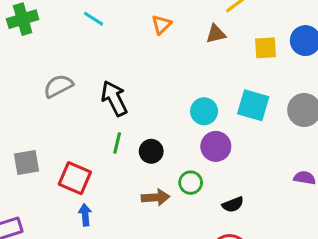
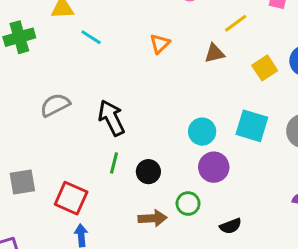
yellow square: (265, 48) -> (265, 68), turned -30

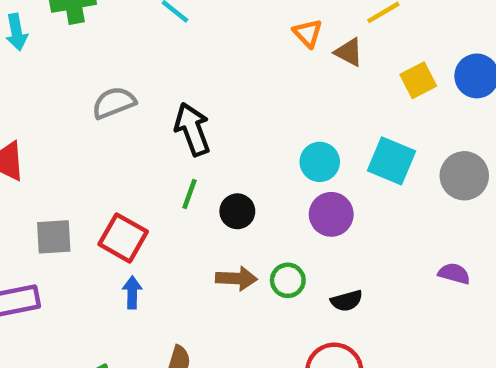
orange triangle: (160, 44) -> (308, 33), moved, turned -35
brown triangle: (214, 53) -> (349, 52), turned 35
gray square: (22, 182) -> (54, 237), moved
green circle: (188, 204) -> (288, 280), moved

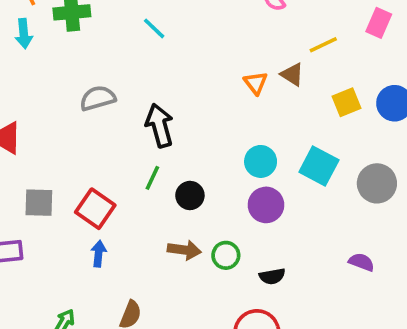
orange triangle: (308, 33) -> (256, 83), moved

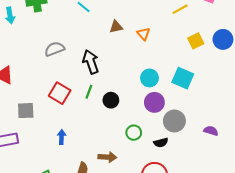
brown triangle: (292, 74) -> (116, 27), moved, turned -40
gray circle: (377, 183) -> (174, 121), moved
red square: (95, 209) -> (60, 93), moved
brown arrow: (184, 250) -> (107, 157), moved

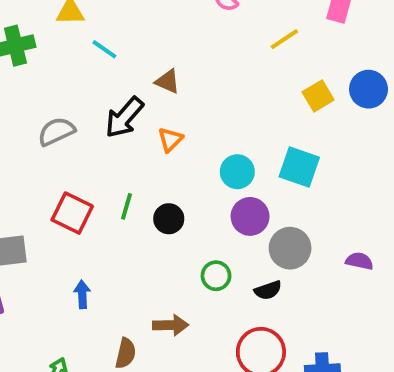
brown triangle: (116, 27) -> (168, 81), turned 40
orange triangle: (143, 34) -> (170, 139), moved, turned 32
black arrow: (91, 62) -> (124, 117), moved, turned -115

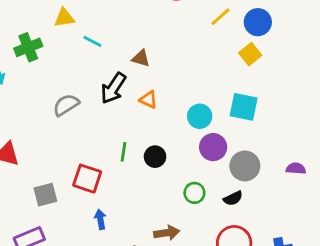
blue circle: (368, 89) -> (258, 22), moved
orange triangle: (170, 139) -> (148, 100), turned -42
red square: (72, 213) -> (87, 179), moved

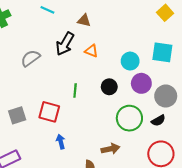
black circle: (155, 157) -> (109, 87), moved
green circle: (194, 193) -> (129, 118), size x1.6
gray square: (45, 195) -> (17, 115), moved

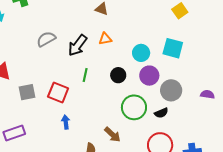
black arrow: (65, 44) -> (78, 45), moved
orange triangle: (91, 51) -> (105, 39), turned -40
brown arrow: (110, 149) -> (112, 135), turned 48

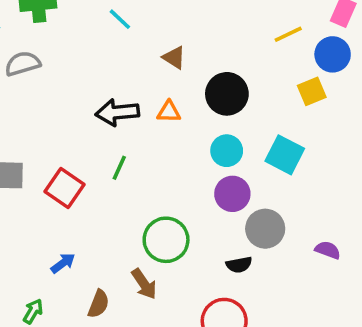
gray semicircle: (46, 39) -> (23, 64), moved
black arrow: (78, 45) -> (117, 112), turned 35
black circle: (118, 75) -> (227, 94), moved, size x1.5
green circle: (134, 107) -> (166, 240), moved
blue arrow: (66, 122) -> (63, 263), moved, turned 48

